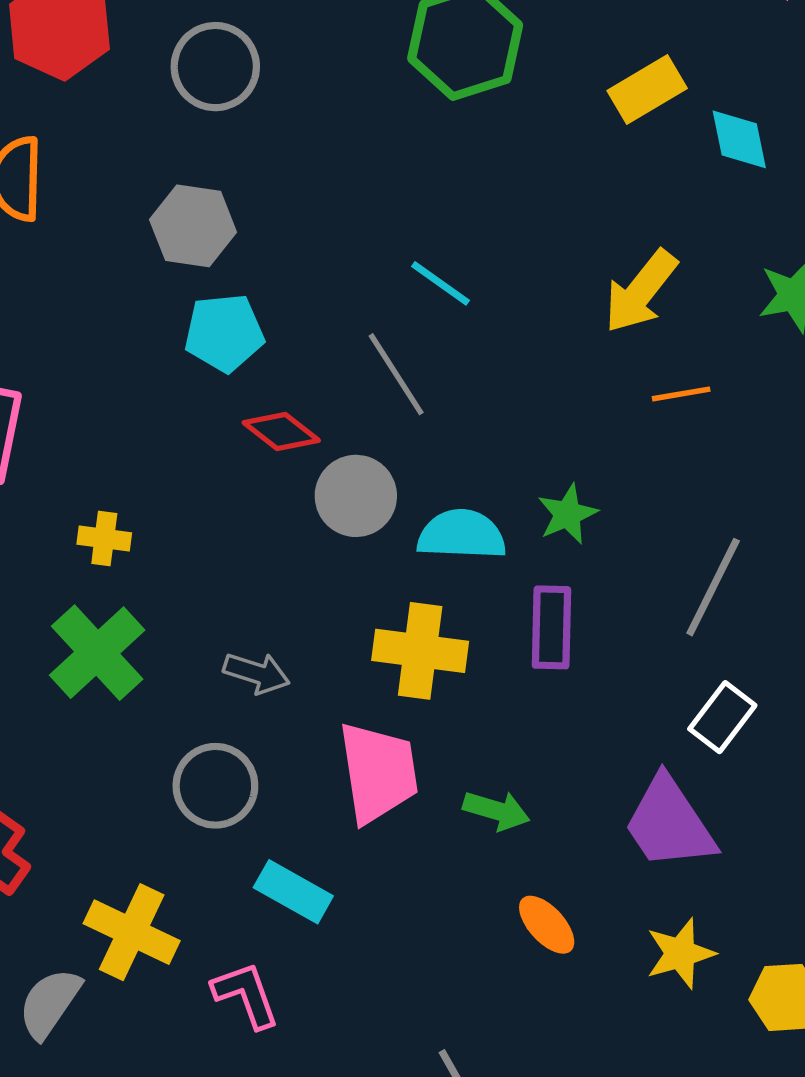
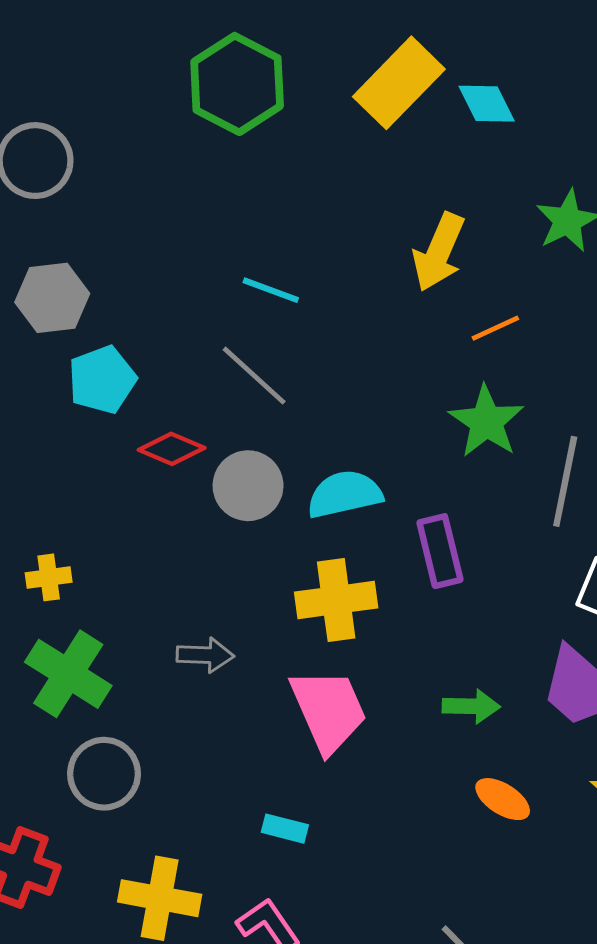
yellow rectangle: (647, 89) -> (399, 83), size x1.4
green star: (568, 514) -> (486, 422), moved, size x1.4
gray circle: (215, 786) -> (104, 774), moved
green arrow: (496, 811) -> (471, 706), moved
cyan rectangle: (293, 892) -> (285, 829), size x0.7

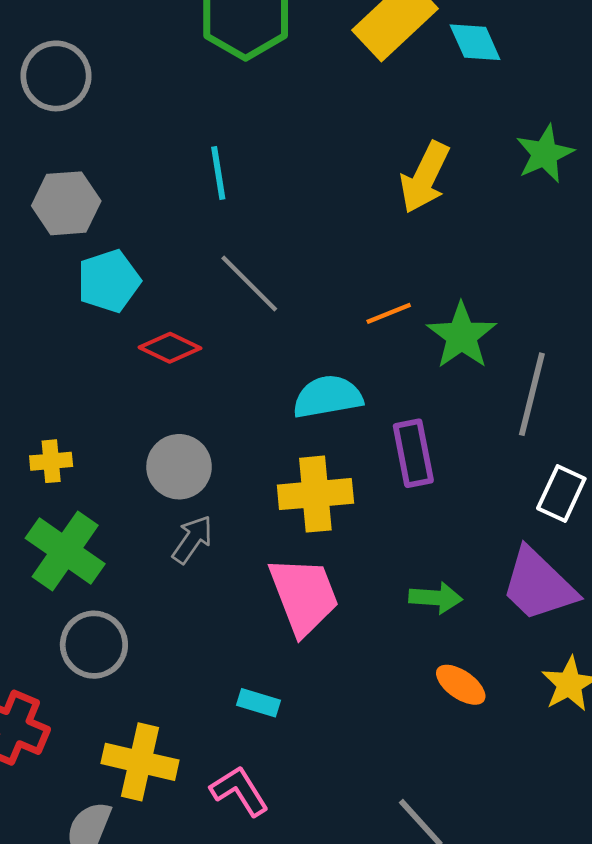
cyan line: (271, 290) -> (218, 173), moved, turned 58
orange line: (495, 328) -> (389, 313), moved
gray circle: (248, 486) -> (179, 467), moved
gray arrow: (205, 655) -> (192, 539), turned -60

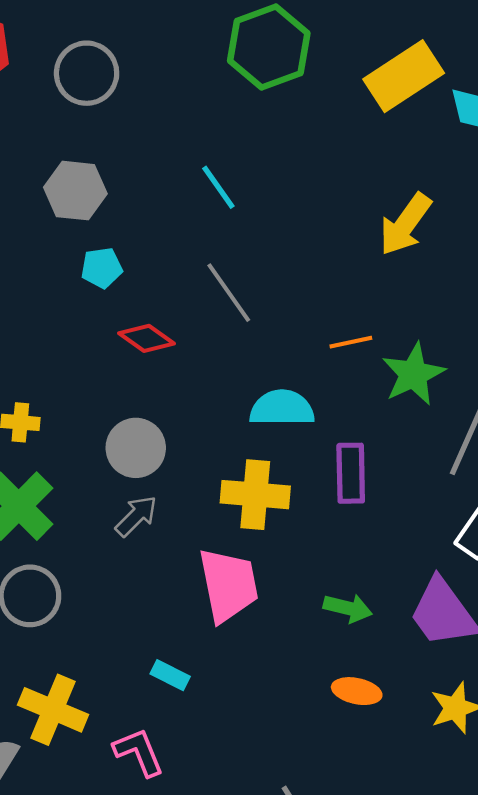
cyan line: (218, 173) -> (218, 187), turned -36
cyan pentagon: (109, 281) -> (102, 268), size x0.7
orange ellipse: (461, 685) -> (357, 691), turned -33

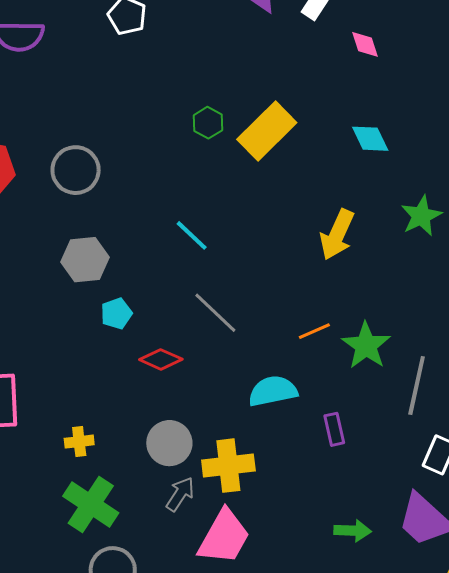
green hexagon: (269, 47) -> (208, 123), size x0.5
yellow rectangle: (404, 76) -> (267, 131), moved
purple rectangle: (351, 473) -> (334, 429), size x0.7
yellow cross: (255, 495) -> (228, 466), moved
pink trapezoid: (228, 585) -> (224, 537), moved, turned 52

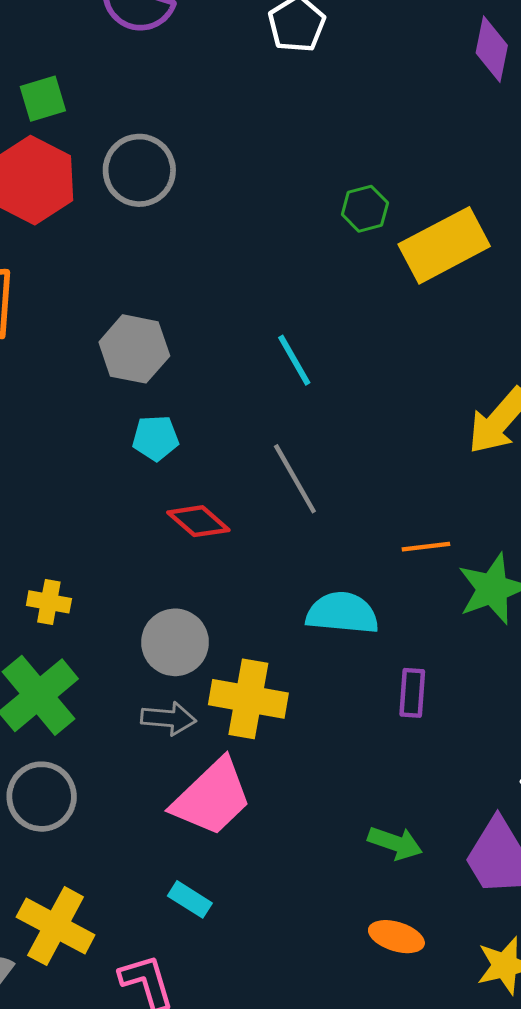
gray circle: (76, 170) -> (139, 170), moved
gray arrow: (180, 494) -> (168, 718), turned 45

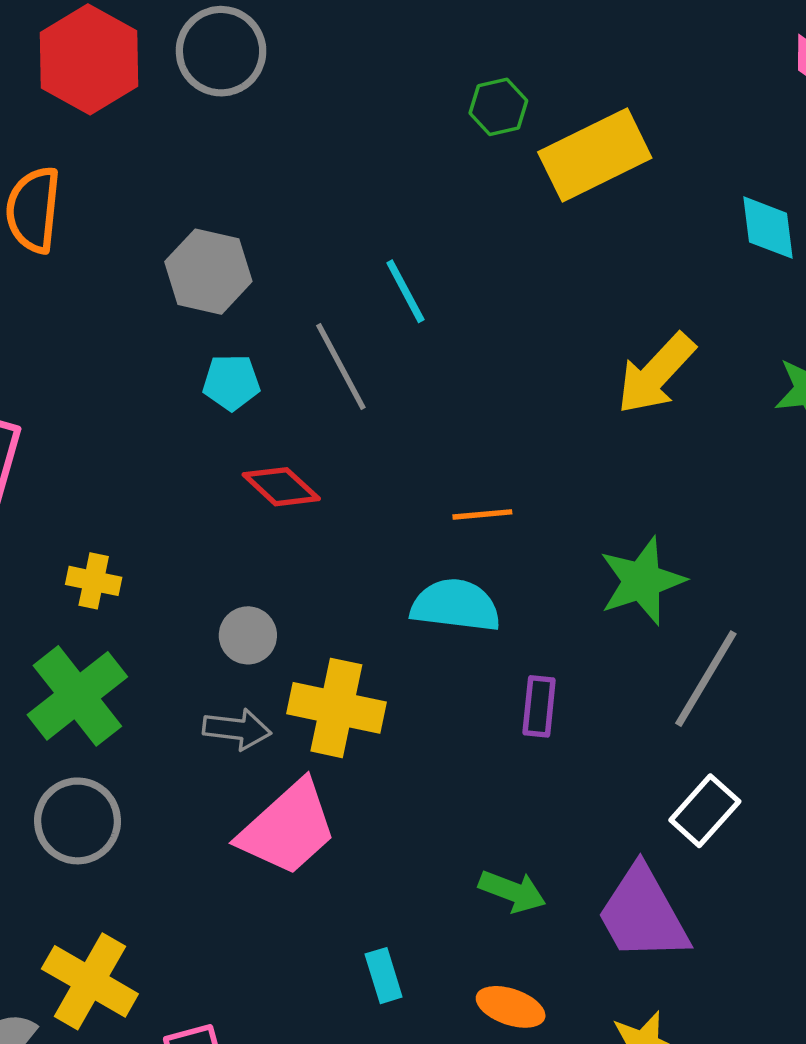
gray line: (295, 479) -> (341, 366), moved
orange line: (426, 547) -> (482, 514), moved
gray circle: (175, 642) -> (248, 635), size x0.7
cyan rectangle: (190, 899) -> (384, 976), moved, turned 39

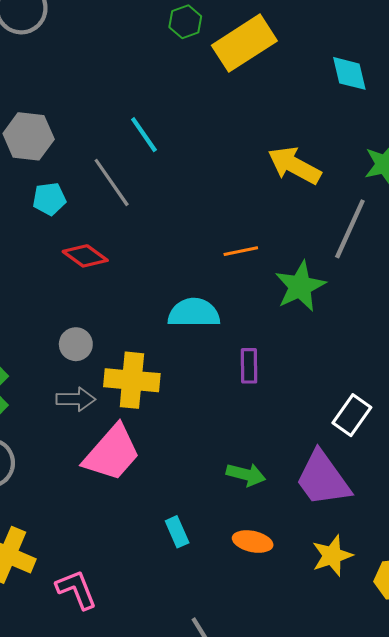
yellow arrow: (656, 374) -> (294, 165), turned 82
orange line: (482, 514) -> (241, 251), moved
gray line: (706, 679) -> (350, 229), moved

